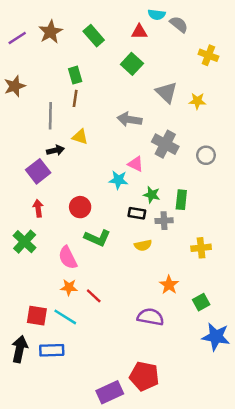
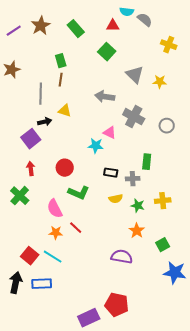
green star: (152, 195) -> (138, 206), moved
red line: (94, 296) -> (76, 228), moved
red square: (37, 316) -> (30, 256), turned 30

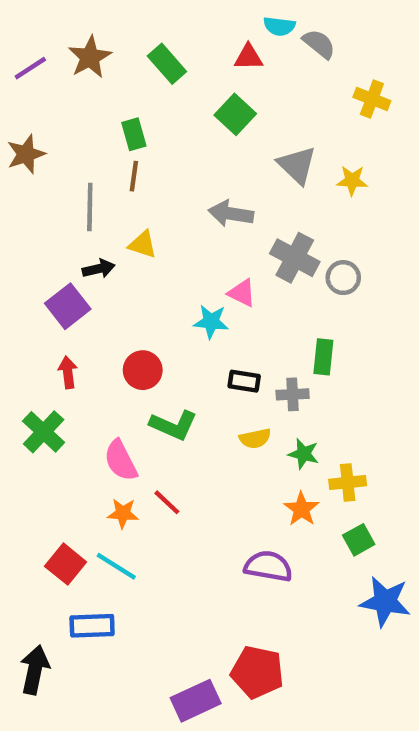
gray circle: (167, 126) -> (343, 278), moved
yellow cross: (163, 201) -> (348, 483), moved
black arrow: (16, 283) -> (35, 670), moved

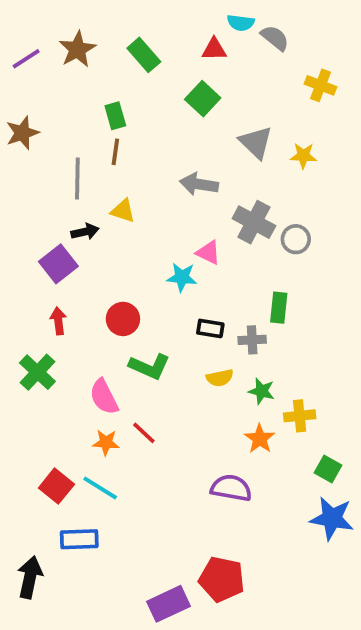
green square: (359, 540) -> (328, 469), moved, turned -32

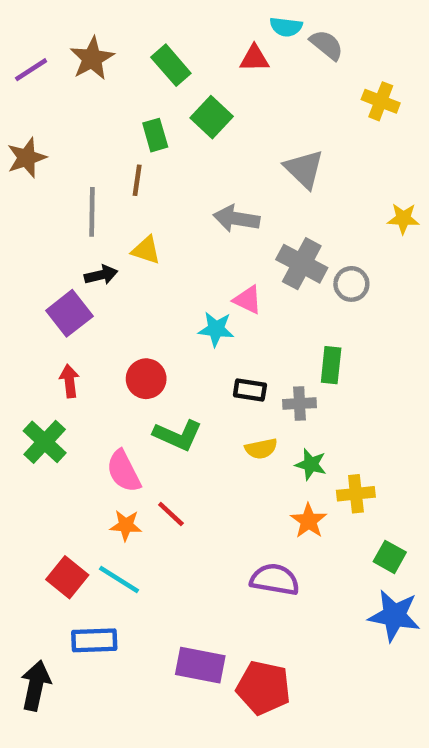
green square: (203, 99) -> (212, 117), moved
green rectangle: (115, 116) -> (155, 135), moved
yellow star: (303, 156) -> (403, 219), moved
purple rectangle: (169, 604) -> (200, 665), moved, turned 36

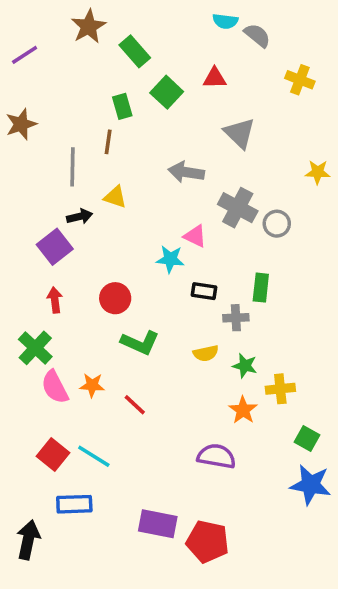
brown star: (92, 58) -> (89, 26), moved
red triangle: (254, 58) -> (215, 78), moved
black rectangle: (250, 390) -> (204, 291), moved
pink semicircle: (124, 471) -> (55, 387), moved
orange star: (126, 525) -> (92, 385), moved

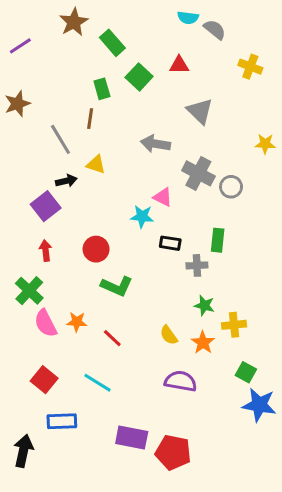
gray line: (73, 167) -> (60, 139), turned -32
yellow semicircle: (206, 353) -> (169, 335), moved, turned 66
green square: (307, 439) -> (246, 372), moved
cyan line: (94, 456) -> (98, 383), moved

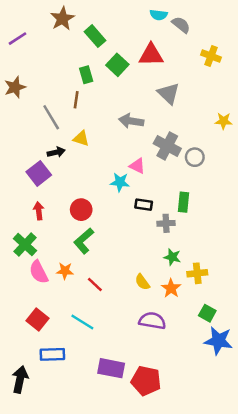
red triangle: (179, 65) -> (151, 55), size x1.5
green L-shape: (117, 286) -> (84, 241), moved, turned 115

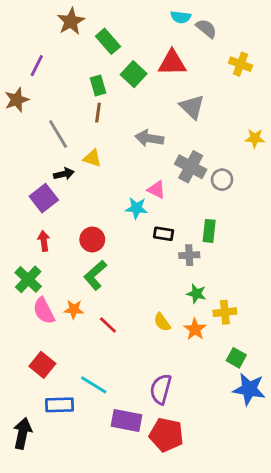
purple line: (17, 39) -> (37, 66), moved, turned -30
brown line: (76, 100) -> (98, 113), moved
purple semicircle: (152, 321) -> (161, 389), moved, turned -85
cyan line: (82, 322) -> (94, 385), moved

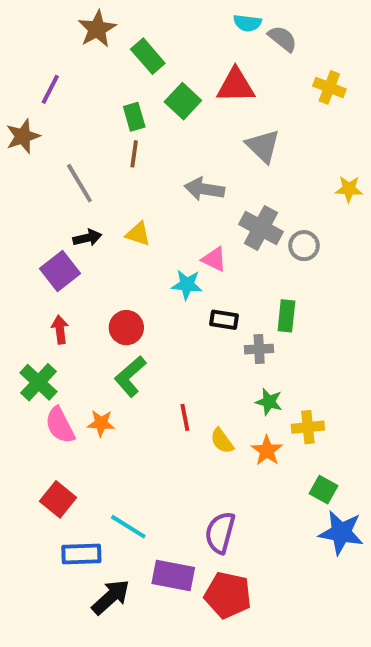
yellow triangle: (92, 158) -> (138, 234), moved
red line: (108, 325) -> (185, 417), moved, turned 36
black arrow: (22, 433) -> (111, 597), moved, turned 36

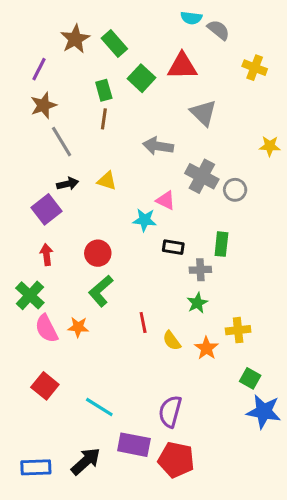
brown star: (97, 29) -> (75, 39), moved
brown star: (23, 136) -> (43, 105), moved
green star: (269, 402) -> (197, 303), moved, turned 30
blue rectangle: (81, 554) -> (36, 467), moved

